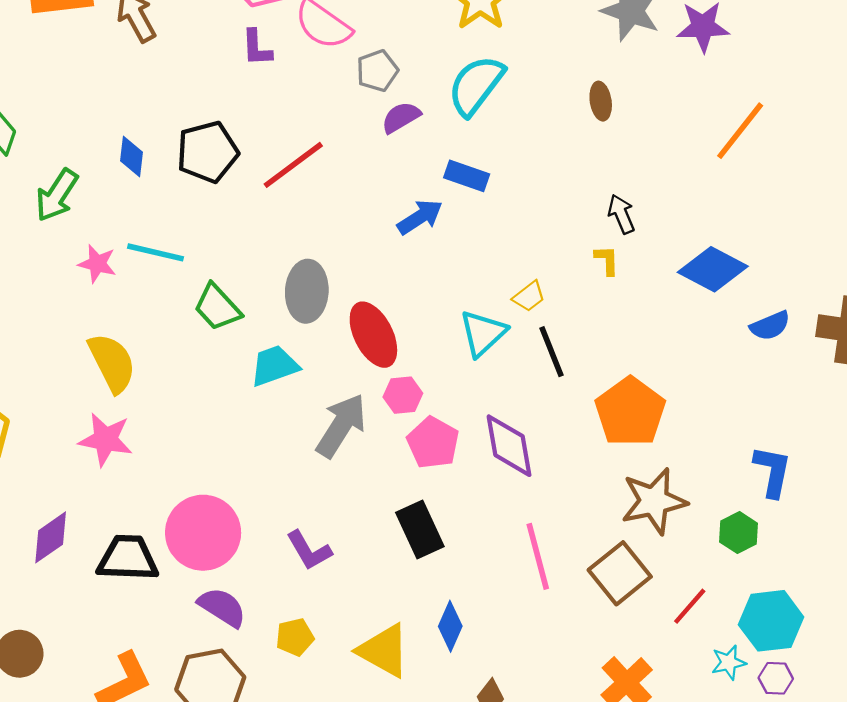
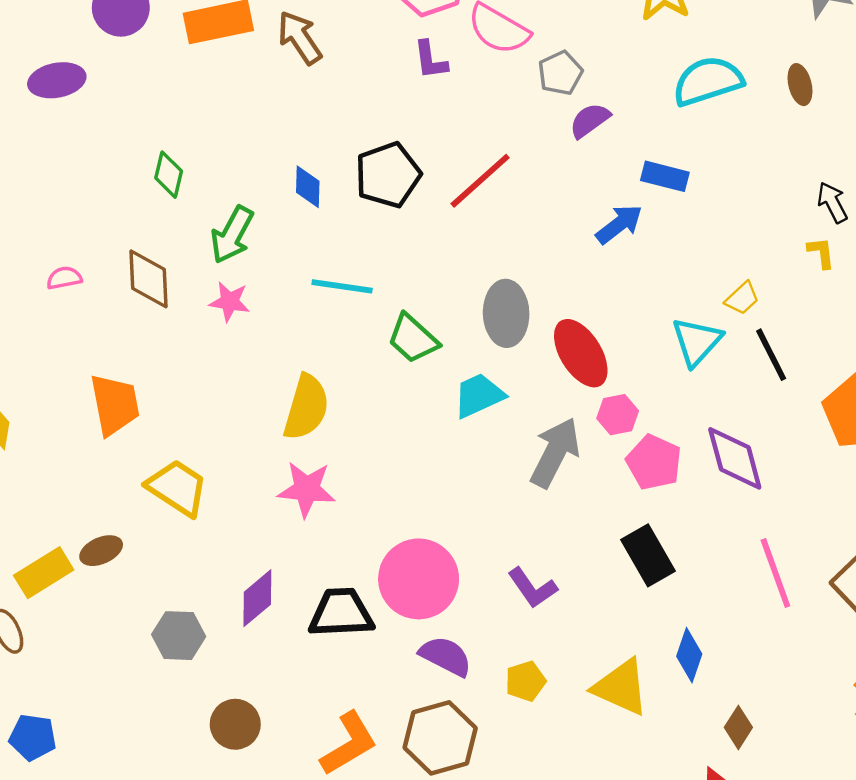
cyan semicircle: (476, 85) -> (708, 81), moved, turned 40
pink star: (97, 264) -> (230, 302), moved
yellow semicircle: (112, 363) -> (306, 407), turned 48

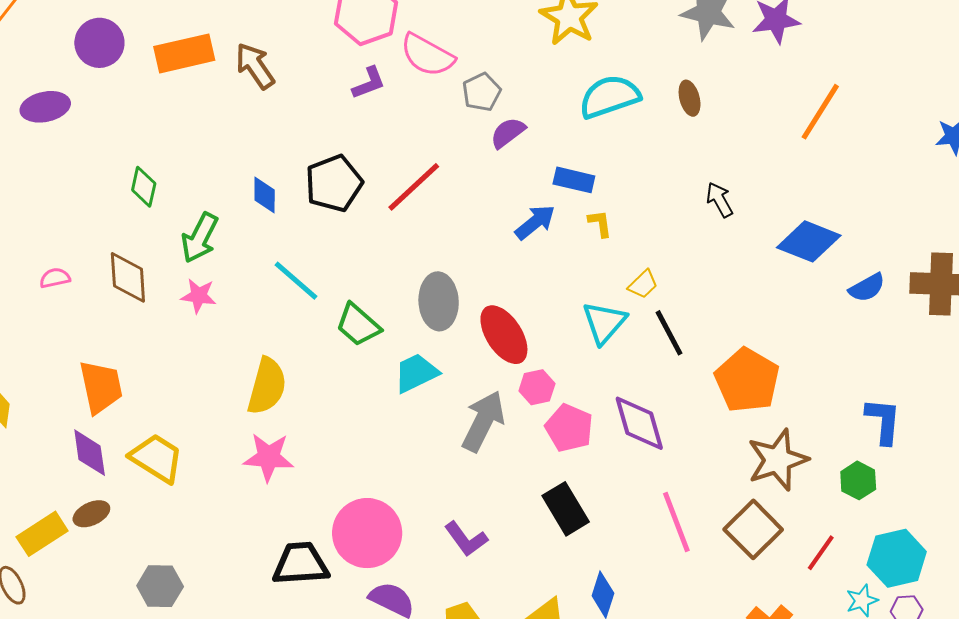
purple L-shape: (430, 60) -> (369, 83), turned -102
yellow L-shape: (821, 253) -> (600, 223), moved
cyan line: (342, 286) -> (296, 281), turned 34
purple diamond: (257, 598) -> (90, 453), moved, turned -57

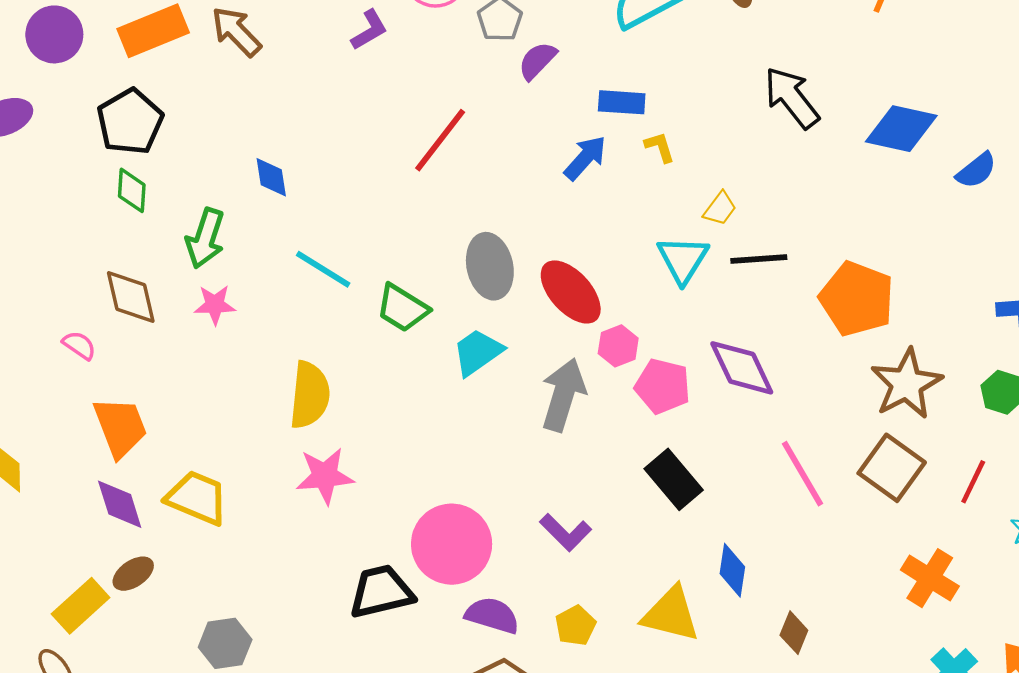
black pentagon: (334, 183) -> (130, 122), moved
black arrow: (720, 200) -> (792, 98), size x1.6
pink semicircle: (55, 278) -> (79, 345), moved, turned 56
black line: (669, 333) -> (759, 259), turned -57

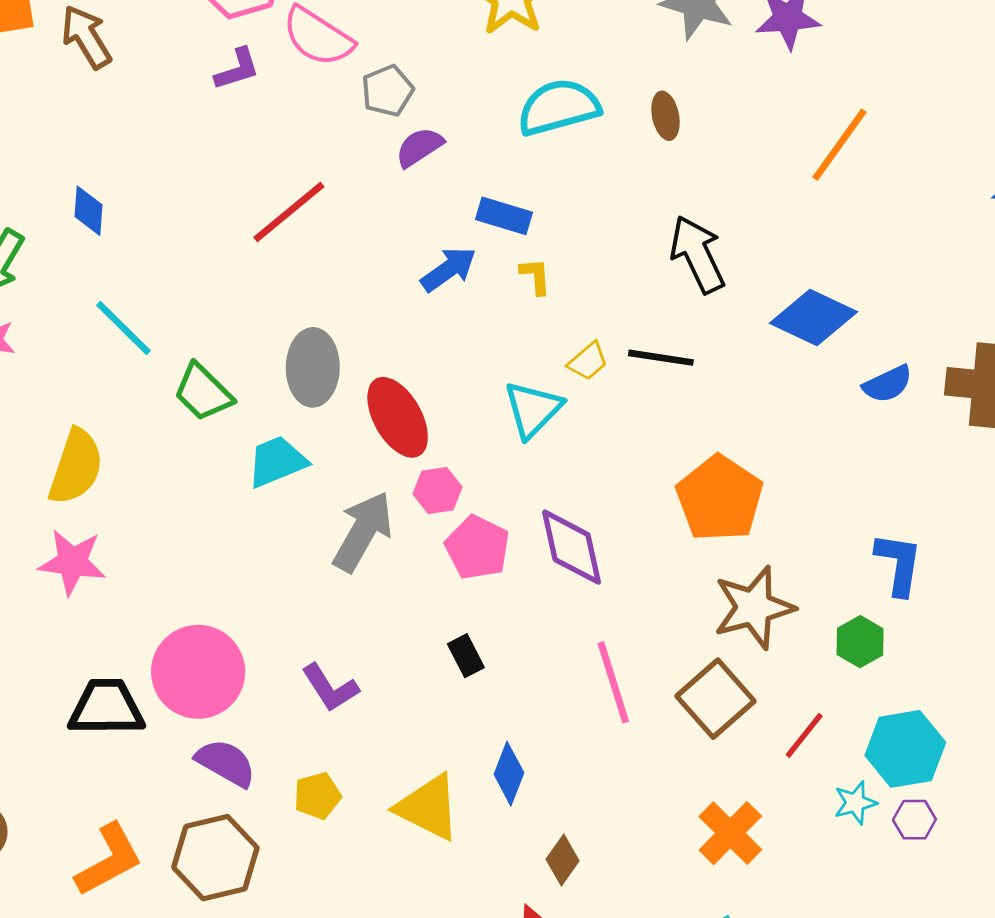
black line: (759, 259) -> (661, 358), moved
black rectangle: (674, 479) -> (466, 656), size x0.6

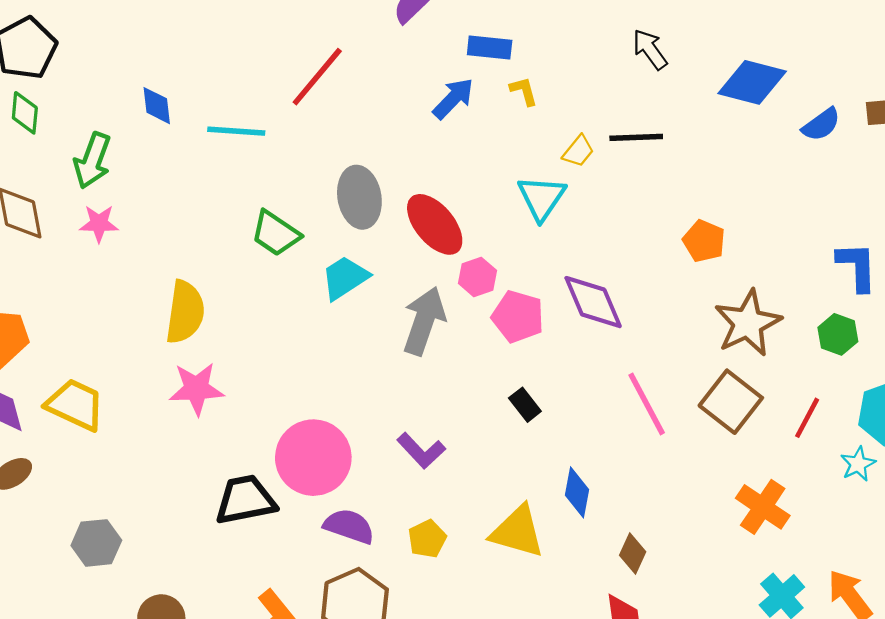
black arrow: (697, 254) -> (650, 49), size x0.7
cyan line: (123, 328) -> (236, 131), moved, turned -30
orange pentagon: (720, 498) -> (704, 241), size x0.6

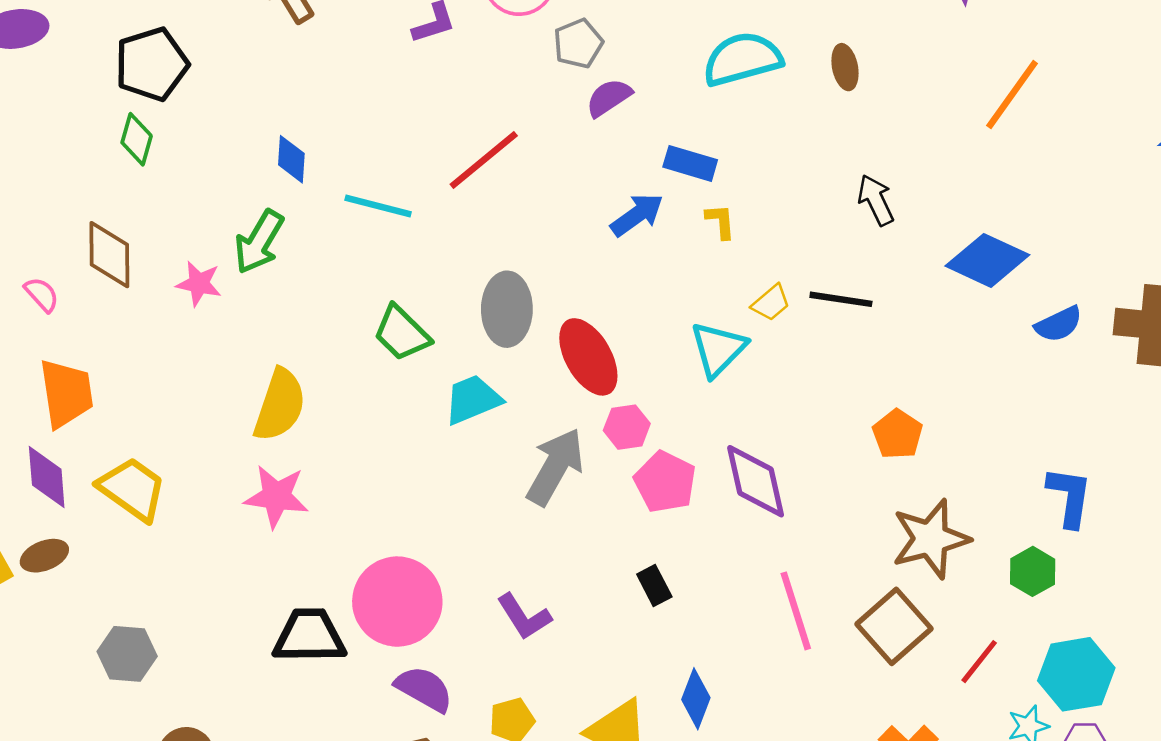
green arrow: (92, 161) -> (259, 242), moved

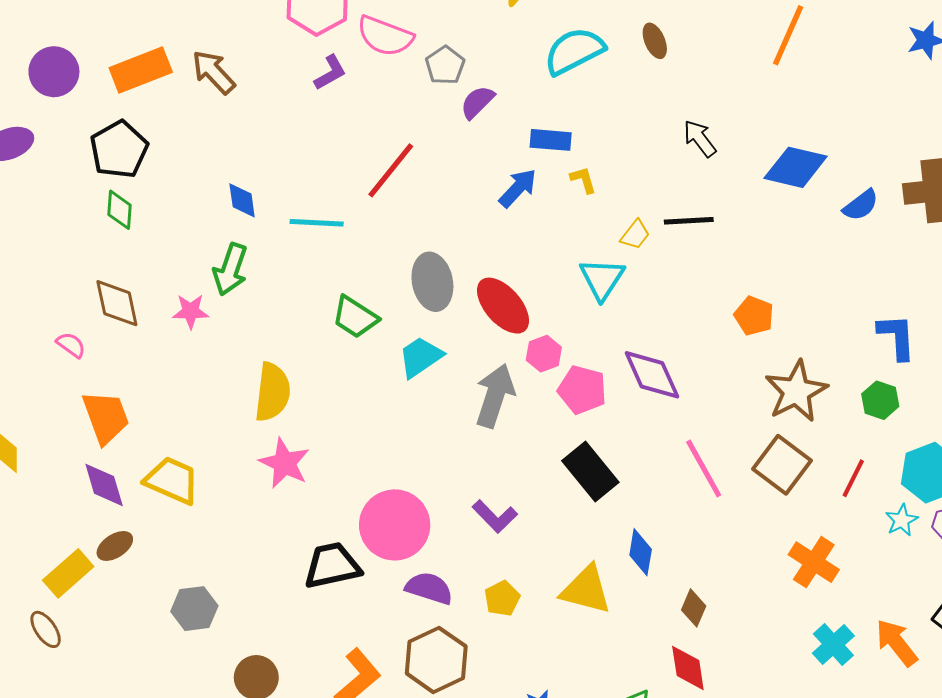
pink star: (276, 496) -> (284, 463), turned 30
black rectangle: (654, 586) -> (590, 472), size x1.8

